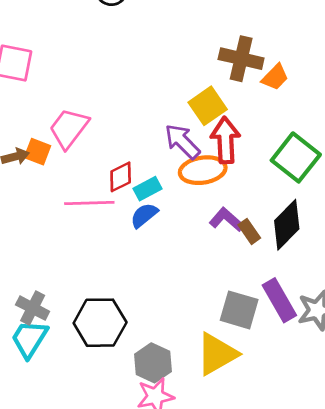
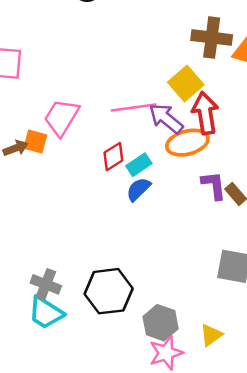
pink line: (89, 203) -> (134, 107), moved
purple L-shape: (227, 220) -> (214, 185), turned 48
cyan trapezoid: (29, 339) -> (46, 313), turned -84
yellow triangle: (217, 354) -> (211, 335), moved, size x0.6

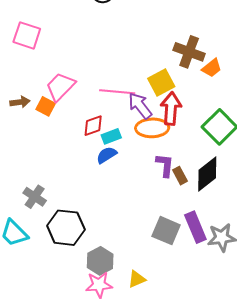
orange square: (35, 142) -> (46, 106), moved
gray cross: (46, 284) -> (35, 197), moved

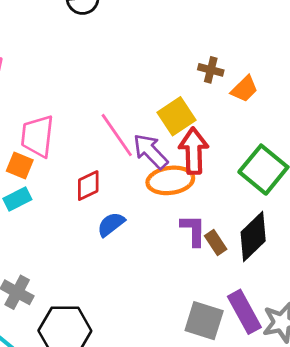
brown cross: (189, 52) -> (211, 70), size x0.6
pink trapezoid: (60, 87) -> (37, 136), turned -32
pink line: (117, 92) -> (117, 135), turned 56
cyan rectangle: (111, 136) -> (17, 199), moved

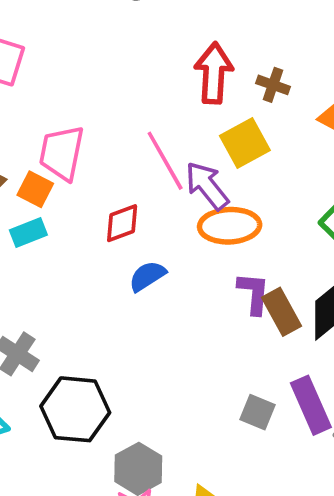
brown cross: (211, 70) -> (273, 85), moved
red arrow: (194, 151) -> (214, 73), moved
brown rectangle: (216, 243) -> (281, 312), size x1.4
gray square: (204, 321) -> (257, 412), size x0.7

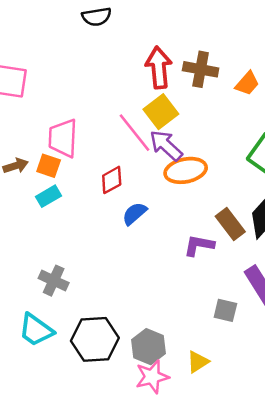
brown cross: (273, 85) -> (201, 69), size x1.5
yellow square: (245, 143) -> (161, 112), moved
purple L-shape: (254, 293) -> (199, 245), moved, turned -76
black hexagon: (75, 409) -> (95, 339), moved
gray square: (257, 412) -> (225, 310), moved

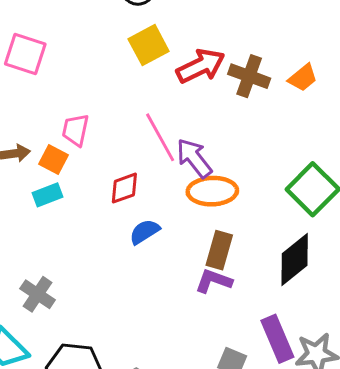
red arrow: (159, 68) -> (201, 66), turned 60
orange trapezoid: (247, 83) -> (303, 78), moved
yellow square: (161, 112) -> (149, 45), moved
pink trapezoid: (63, 138) -> (76, 130), size x0.7
brown rectangle: (230, 224) -> (219, 250), moved, turned 44

